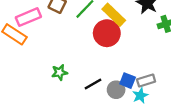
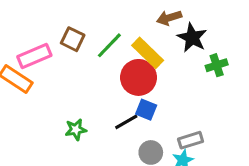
blue square: (128, 81) -> (146, 110), moved
black line: (93, 84) -> (126, 122), moved

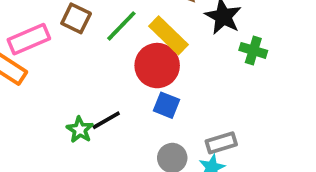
green cross: (217, 65) -> (253, 50), turned 35
black line: (126, 122) -> (106, 120), moved
green star: (76, 130) -> (80, 130), turned -30

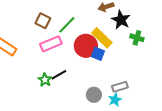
yellow rectangle: (168, 35) -> (102, 38), moved
pink rectangle: (29, 39) -> (51, 44), moved
blue square: (167, 105) -> (98, 54), moved

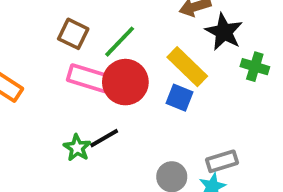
pink rectangle: (51, 44) -> (89, 78), turned 40
red circle: (86, 46) -> (125, 82), moved

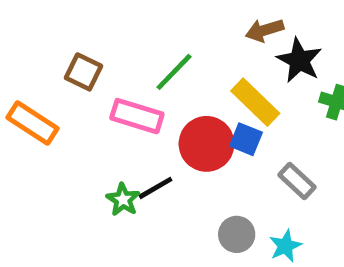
brown square: (73, 34) -> (84, 72), moved
red circle: (125, 82) -> (207, 144), moved
gray rectangle: (222, 161) -> (297, 181), moved, turned 60

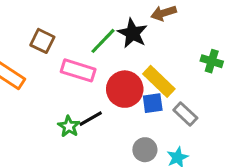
black star: (299, 60) -> (132, 33), moved
yellow rectangle: (255, 102) -> (159, 81), moved
blue square: (246, 139) -> (153, 103), moved, turned -30

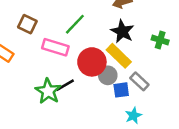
black star: (132, 33) -> (122, 31), moved
blue square: (153, 103) -> (121, 90), moved
green star: (69, 126) -> (48, 91), size x1.5
gray circle: (145, 150) -> (108, 75), moved

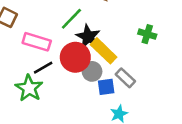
green line: (75, 24) -> (71, 19), moved
black star: (122, 31) -> (88, 37), moved
black line: (65, 85) -> (43, 68), moved

